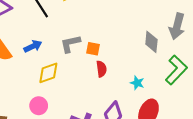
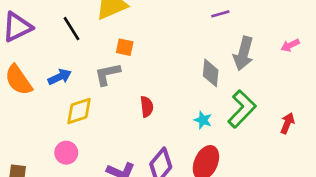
orange square: (93, 49) -> (125, 47), moved
cyan star: (137, 83) -> (203, 120), moved

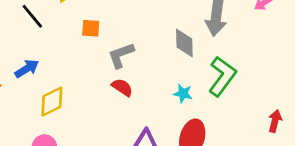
gray L-shape: (107, 74) -> (121, 55), moved
red semicircle: (147, 107) -> (122, 87), turned -42
red arrow: (287, 123) -> (275, 121), moved

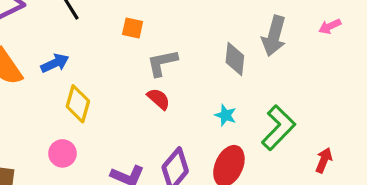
green L-shape: (222, 76) -> (278, 128), moved
yellow diamond: (52, 102) -> (78, 104), turned -56

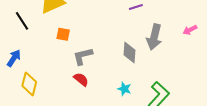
blue arrow: (55, 63) -> (14, 58), turned -30

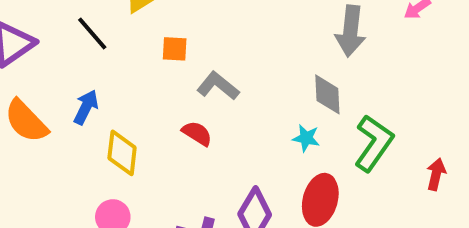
gray diamond: (129, 52) -> (327, 94), moved
gray L-shape: (83, 56) -> (218, 86), turned 60
red semicircle: (81, 79) -> (197, 133), moved

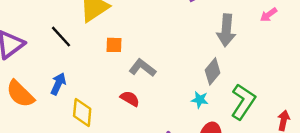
gray diamond: (327, 94) -> (213, 71), turned 44

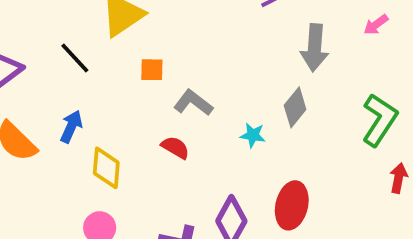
cyan star: (200, 100) -> (253, 135), moved
green L-shape: (243, 102) -> (380, 120), moved

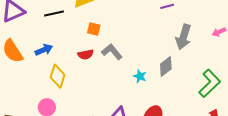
black line: (75, 58) -> (54, 14), turned -72
blue arrow: (71, 127) -> (44, 50), turned 30
red semicircle: (175, 148) -> (86, 54), moved, turned 126

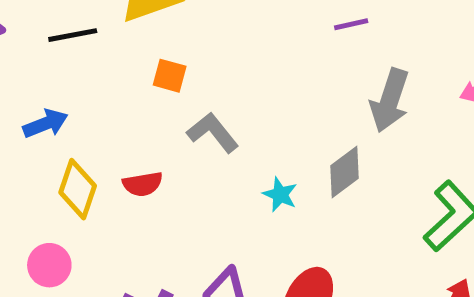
red semicircle: (86, 54) -> (143, 184), moved

